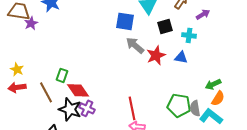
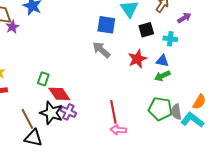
gray arrow: (135, 45) -> (101, 50), moved
green arrow: (213, 84) -> (162, 76), moved
brown line: (46, 92) -> (27, 119), moved

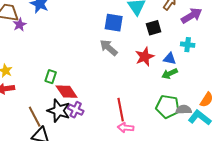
purple arrow: (184, 18) -> (192, 16), size x1.5
cyan cross: (170, 39) -> (188, 45), moved
gray semicircle: (176, 112) -> (184, 110), turned 98

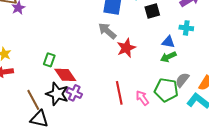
red star: (145, 57) -> (126, 48), moved
gray semicircle: (184, 110) -> (182, 80), moved, turned -49
pink arrow: (126, 128) -> (142, 98), moved, turned 49

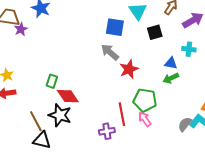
gray semicircle: (182, 80) -> (185, 124), moved
green pentagon: (166, 90) -> (145, 100), moved
purple cross: (74, 93) -> (107, 131), moved, turned -35

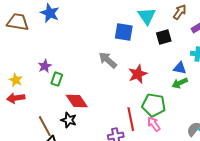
purple star: (21, 29) -> (45, 66), moved
gray arrow: (110, 52) -> (108, 60), moved
green rectangle: (52, 81) -> (57, 79), moved
black star: (60, 115) -> (69, 120), size x0.7

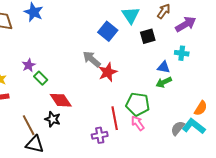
blue square: (124, 32) -> (108, 31), turned 30
red star: (138, 74) -> (108, 72), moved
green rectangle: (57, 79) -> (41, 78), turned -64

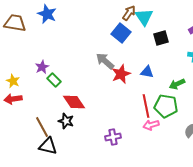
brown arrow: (164, 11) -> (129, 13), moved
blue triangle: (164, 67) -> (147, 72), moved
green pentagon: (138, 104) -> (166, 106), moved
red line: (115, 118) -> (146, 106), moved
pink arrow: (138, 123) -> (151, 125), turned -70

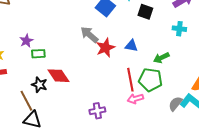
black square: (161, 38) -> (145, 12), turned 35
green rectangle: (54, 80) -> (38, 54), turned -48
black star: (66, 121) -> (39, 85), moved

